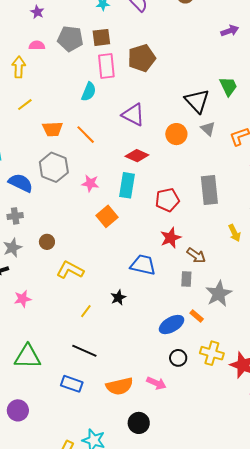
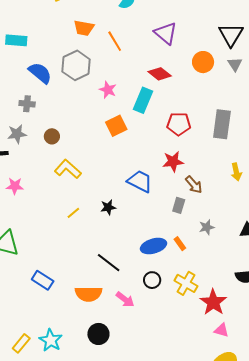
gray star: (219, 294) -> (207, 227), size x0.6
black line: (84, 351) -> (109, 263), moved

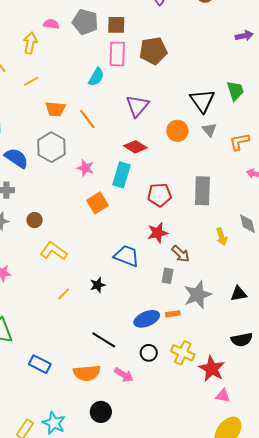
purple triangle: (166, 33) -> (137, 106), turned 35
gray star: (207, 227) -> (198, 295), size x1.8
orange rectangle: (180, 244) -> (173, 314), turned -56

